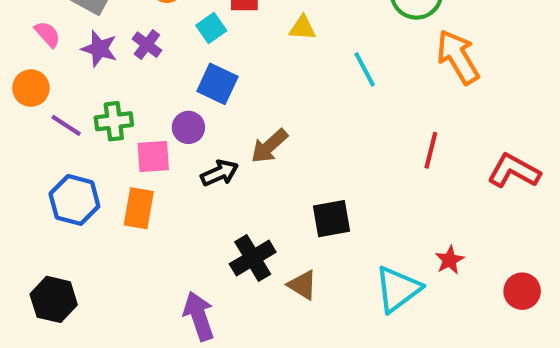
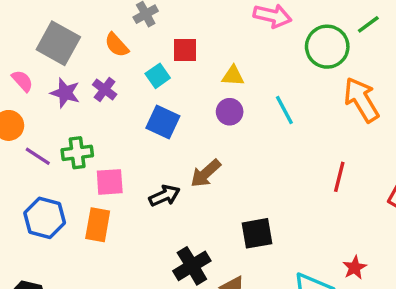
purple circle: (188, 127) -> (230, 112), moved

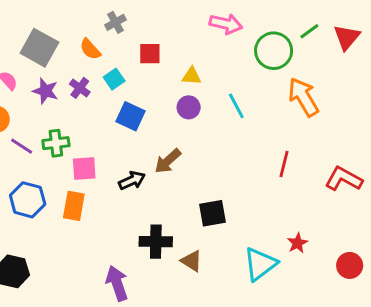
cyan square: (158, 76) -> (114, 79), moved
black cross: (192, 266) -> (156, 242), turned 32

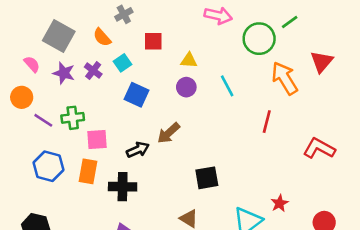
red triangle: (347, 37) -> (322, 62), moved
red line: (284, 164) -> (267, 122), moved
black cross: (156, 242) -> (123, 187), moved

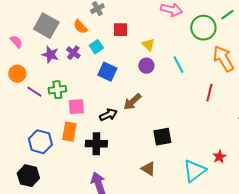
yellow triangle: (189, 60) -> (148, 45), turned 40
pink semicircle: (32, 64) -> (16, 42), moved
blue hexagon: (48, 166) -> (40, 142), moved

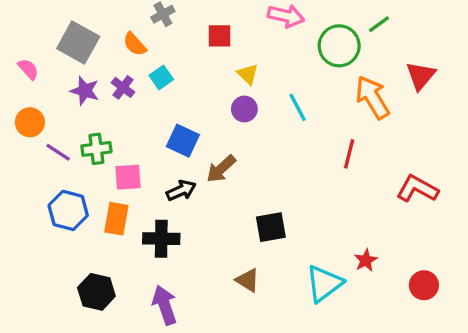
red square: (120, 30) -> (219, 36), moved
blue square: (107, 72) -> (183, 141), moved
blue hexagon: (40, 142) -> (68, 210), moved
black hexagon: (28, 176) -> (96, 292), moved

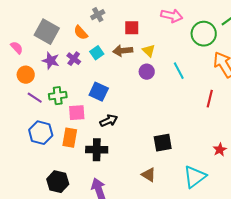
orange circle: (30, 122) -> (26, 75), moved
blue square: (183, 141) -> (99, 92), moved
brown arrow: (221, 169) -> (123, 51), moved, turned 36
red star: (366, 260) -> (220, 150), moved

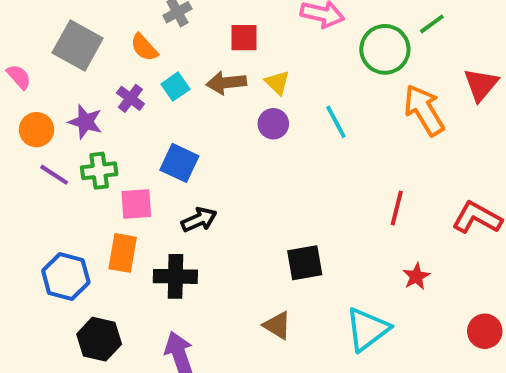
purple star: (51, 61) -> (85, 122), moved
red line: (210, 99) -> (397, 208), moved
blue hexagon: (41, 133) -> (66, 276), moved

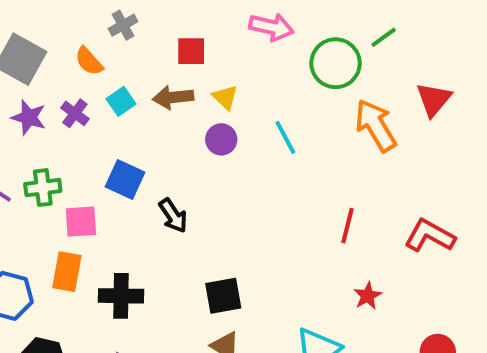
purple star: (85, 122) -> (29, 117), moved
black arrow: (199, 220) -> (173, 216), moved, turned 80
black square: (305, 263) -> (223, 296), moved

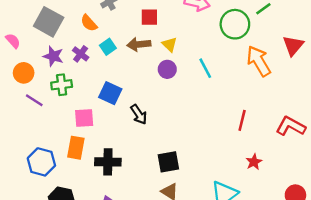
green cross: (43, 188) -> (62, 85), moved

